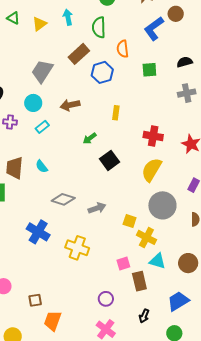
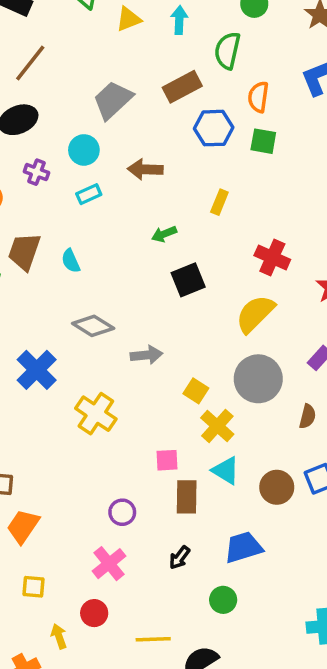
green square: (149, 70) -> (263, 141), moved

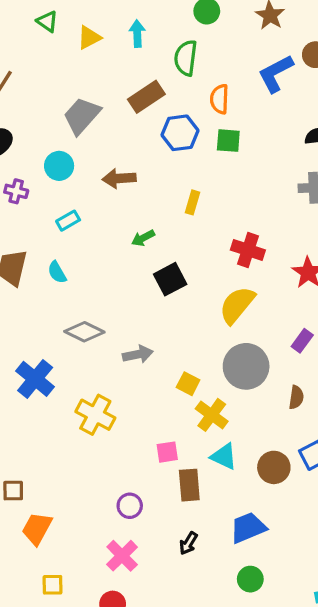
cyan rectangle: (89, 194) -> (68, 221), moved
green circle: (223, 600) -> (250, 579), moved

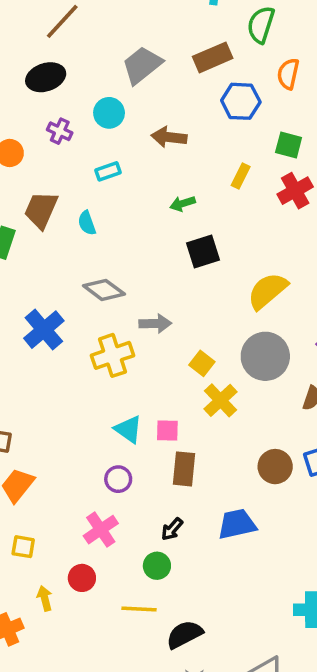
green square: (228, 141) -> (289, 145), moved
red cross: (248, 250) -> (295, 191), moved, turned 32
yellow cross: (95, 415) -> (112, 355), moved, turned 33
cyan triangle: (224, 456) -> (128, 429), moved
green circle: (250, 579) -> (157, 566), moved

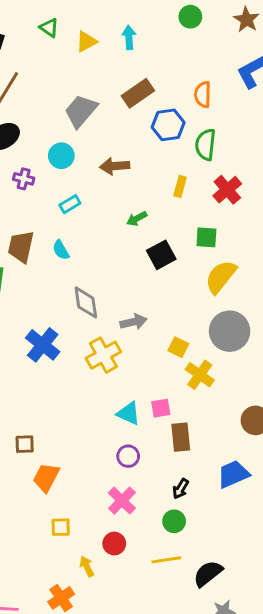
green semicircle: (261, 25) -> (206, 145), moved
green square: (289, 145) -> (206, 237), moved
gray diamond: (104, 290) -> (86, 302), turned 56

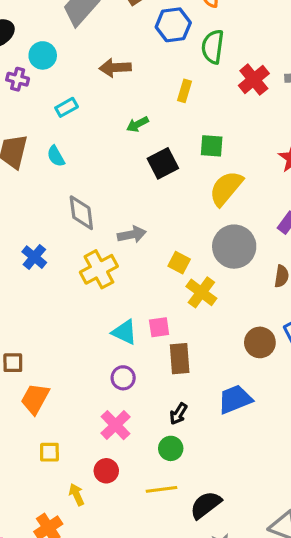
cyan circle: (61, 156) -> (43, 55), moved
red cross: (227, 190) -> (254, 80), moved
blue cross: (43, 345) -> (34, 257), size x0.7

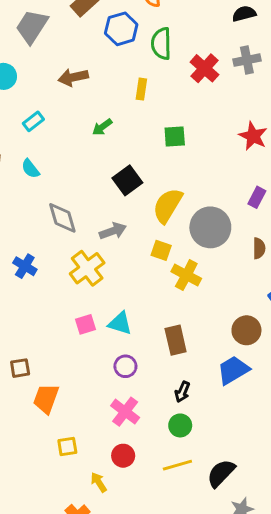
black square: (163, 163) -> (127, 180), moved
yellow semicircle: (226, 188) -> (168, 206), moved
pink square: (159, 327) -> (86, 324), moved
brown circle: (260, 342) -> (246, 330), moved

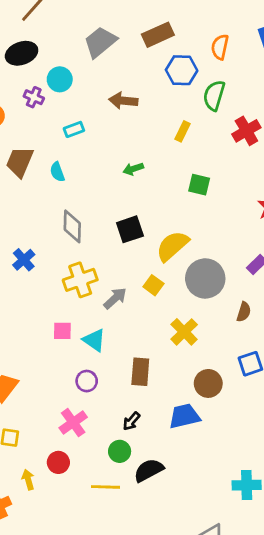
green arrow: (102, 127) -> (133, 169), moved
black square: (127, 180) -> (130, 229), moved
gray arrow: (113, 231) -> (115, 298), moved, turned -40
yellow cross: (186, 275) -> (184, 332), moved
black semicircle: (221, 473) -> (149, 470), moved

